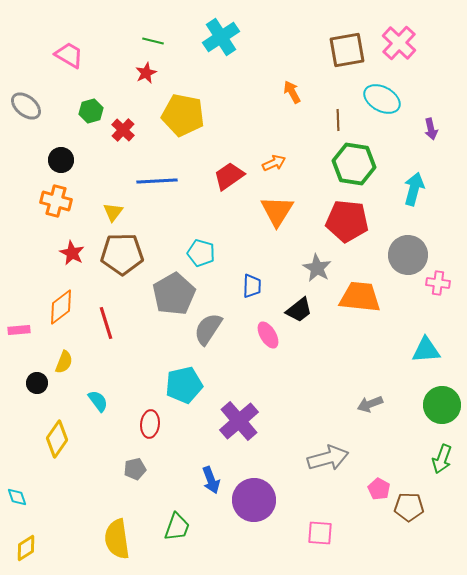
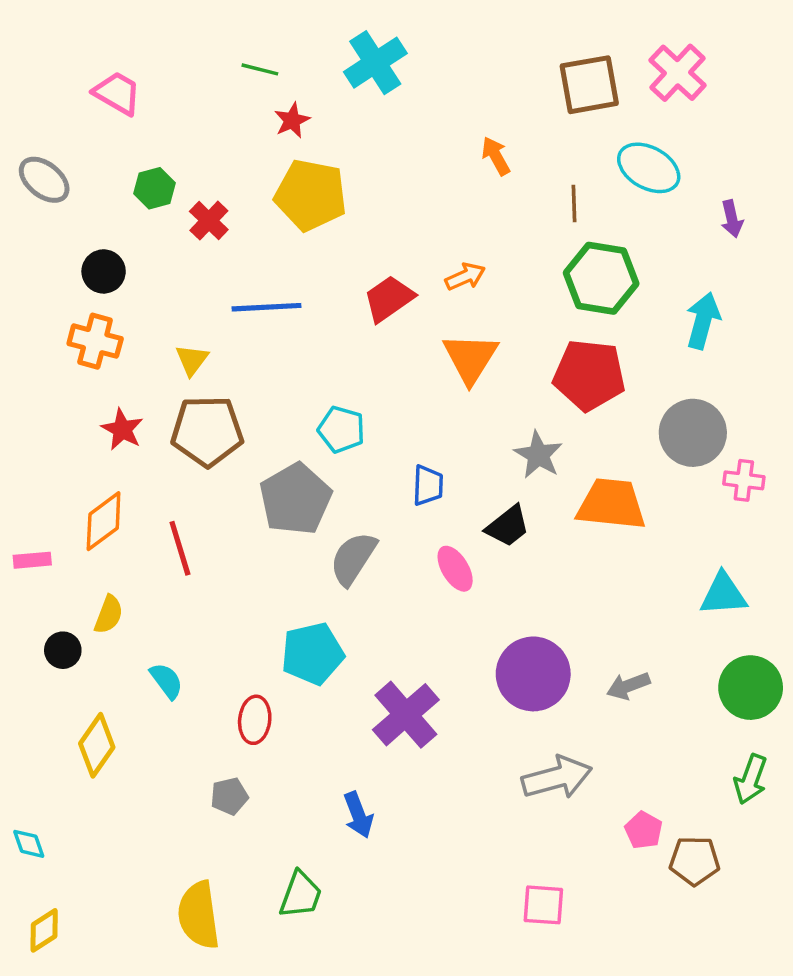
red star: (146, 73) -> (292, 120), moved
purple circle: (254, 500) -> (533, 674), moved

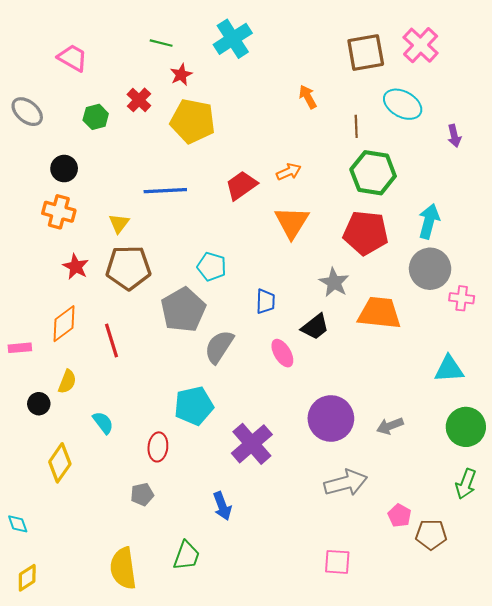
red cross: (209, 221) -> (139, 100), moved
cyan arrow: (703, 321) -> (429, 221), moved

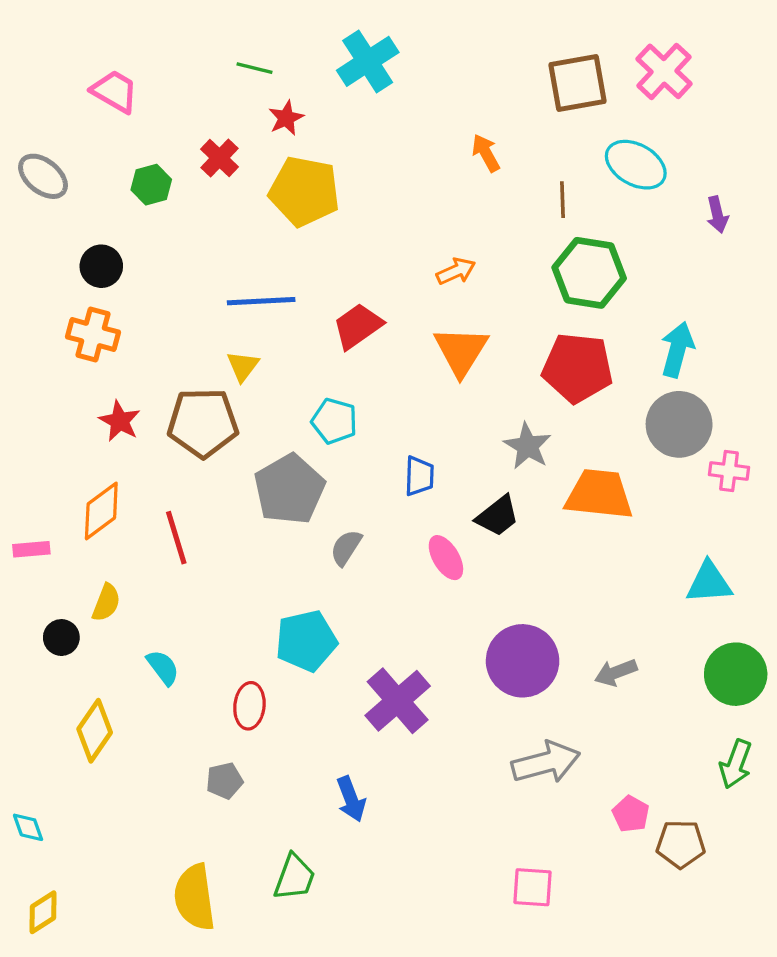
red trapezoid: (241, 185) -> (358, 326), moved
yellow triangle: (119, 223) -> (243, 366), moved
gray semicircle: (219, 347) -> (346, 548), size x0.7

